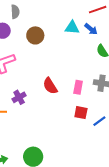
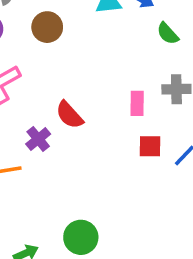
red semicircle: (50, 86) -> (69, 115), moved

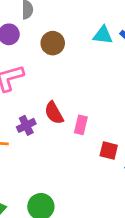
pink rectangle: (137, 103) -> (81, 125), moved

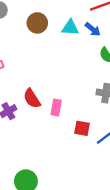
brown circle: (53, 43) -> (37, 23), moved

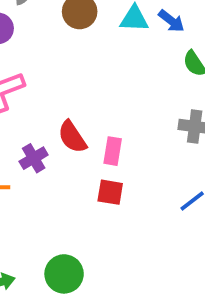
red square: (82, 128) -> (110, 192), moved

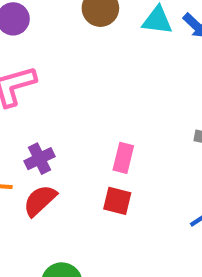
red semicircle: (72, 137) -> (40, 201), moved, turned 76

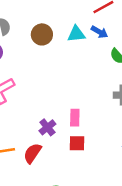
purple cross: (39, 159) -> (47, 127), moved

